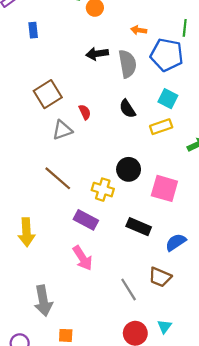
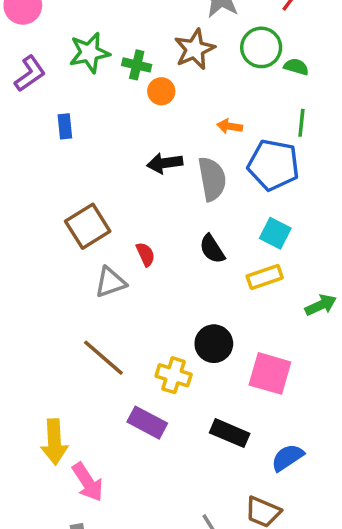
pink arrow: (83, 258) -> (88, 482), moved

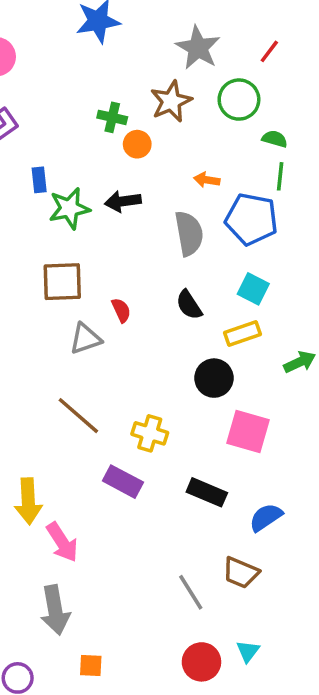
green star: (89, 53) -> (69, 208), moved
green semicircle: (296, 67) -> (275, 139), moved
black arrow: (165, 163) -> (123, 201), moved
brown square: (88, 226) -> (62, 282), turned 30
black circle: (214, 344) -> (214, 378), moved

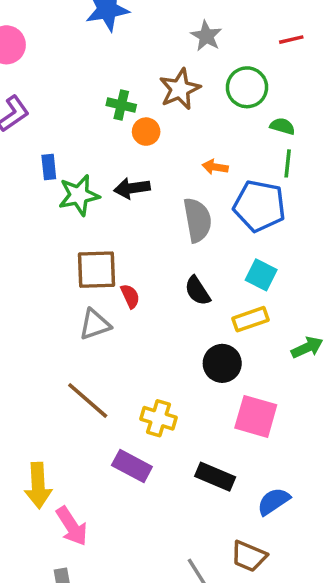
gray star: (198, 48) -> (206, 36), size x0.7
red line: (269, 51) -> (291, 40), moved, turned 40
brown square: (62, 282) -> (97, 270), moved

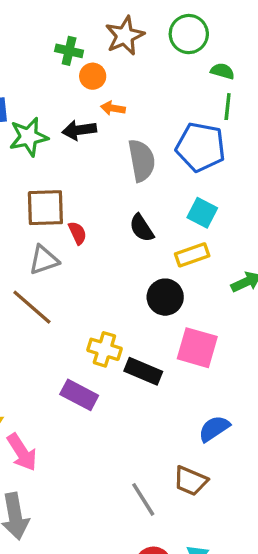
orange arrow: (215, 167) -> (113, 108), moved
brown line: (88, 401) -> (32, 307), moved
black rectangle: (215, 477) -> (143, 371), moved

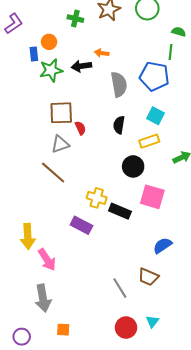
green semicircle: (222, 71) -> (179, 32), moved
orange circle: (93, 76) -> (49, 42), moved
black semicircle: (142, 228) -> (119, 125), turned 42

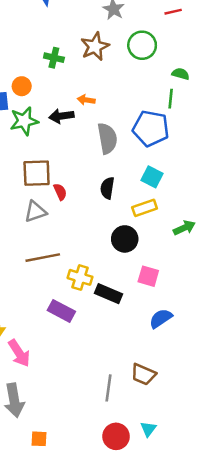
brown line: (53, 173) -> (43, 258), moved, turned -52
pink square: (152, 197) -> (148, 276), size x0.7
blue semicircle: (162, 245) -> (161, 318), moved
gray line: (120, 288) -> (109, 388), turned 40

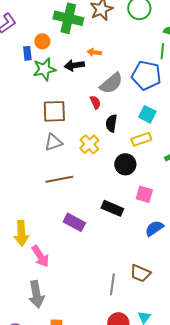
green cross: (54, 58) -> (68, 18), size x1.8
gray semicircle: (107, 138) -> (111, 83), turned 60
red semicircle: (60, 192) -> (95, 102), moved
yellow cross: (80, 277) -> (89, 144), moved, turned 30

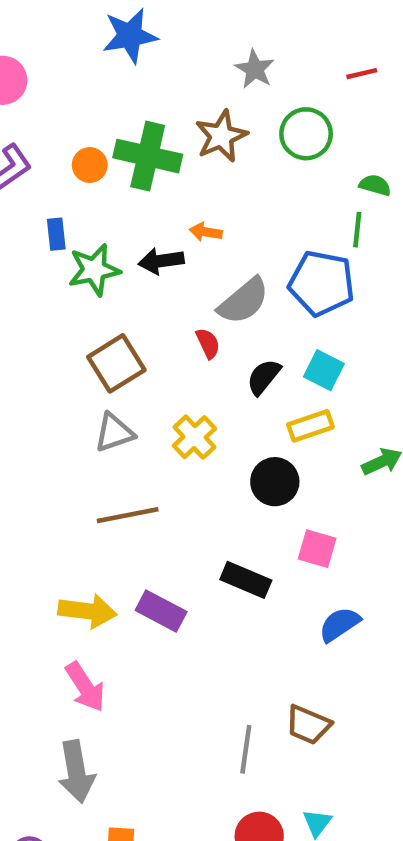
orange circle: (42, 41) -> (90, 165), moved
brown square: (54, 111) -> (116, 363), turned -30
black semicircle: (111, 123) -> (264, 377), moved, turned 30
yellow arrow: (21, 233) -> (87, 611), moved, turned -80

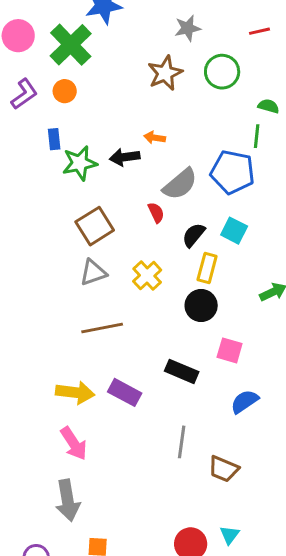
gray star: (255, 69) -> (188, 28), turned 30
green cross: (148, 156) -> (71, 45), moved, turned 33
orange circle: (90, 165) -> (65, 91), moved
yellow rectangle: (310, 426) -> (207, 268), moved, turned -56
gray line: (246, 749) -> (182, 442), moved

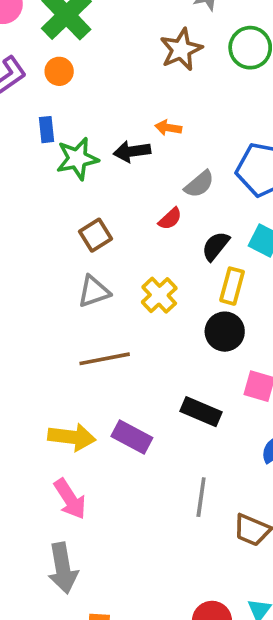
gray semicircle: (180, 184) -> (199, 184), size x0.7
red semicircle: (156, 213) -> (170, 219), turned 72
brown square: (95, 226) -> (96, 235), size x0.7

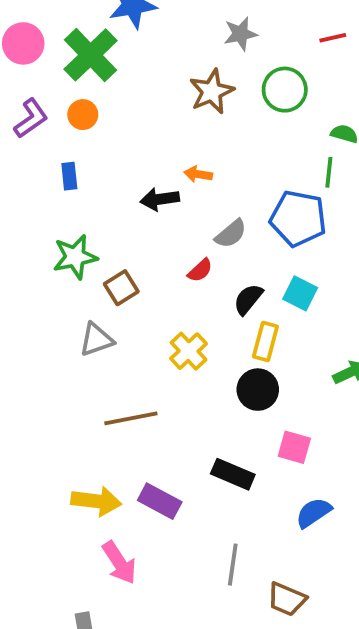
green star: (77, 159) -> (75, 257), moved
gray triangle: (94, 292) -> (96, 340), moved
pink arrow: (70, 499) -> (119, 563), moved

